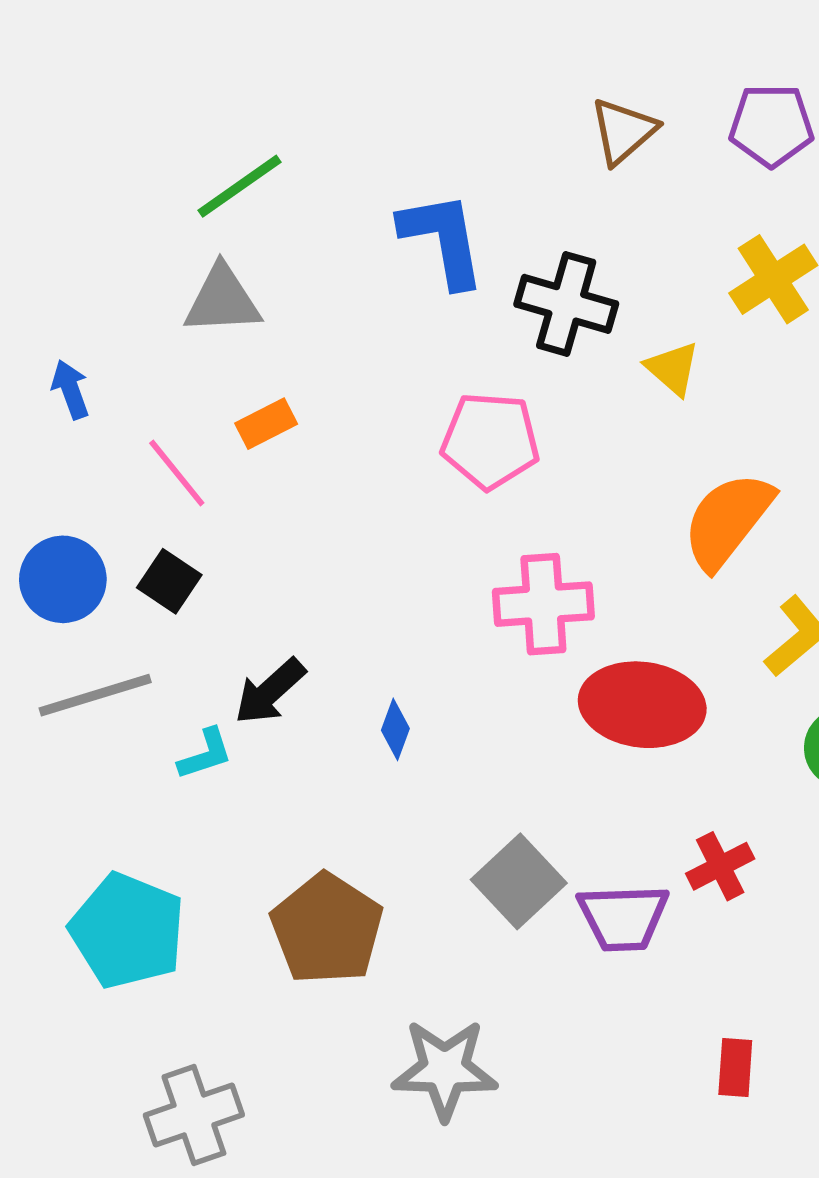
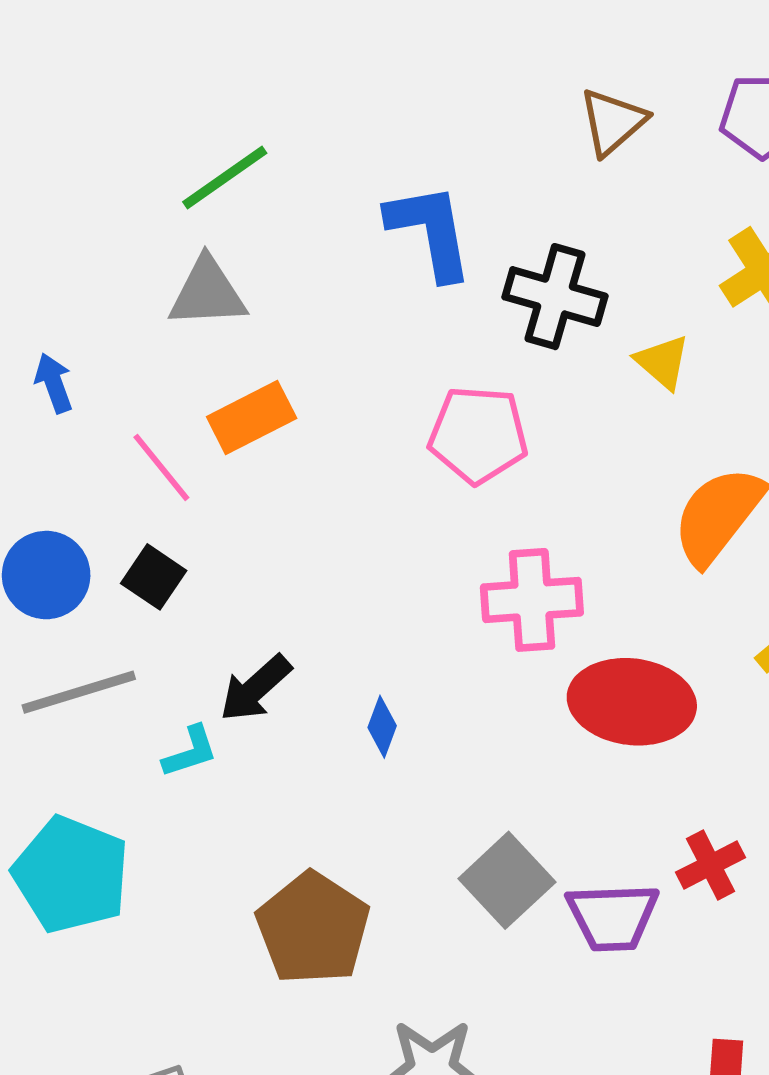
orange rectangle: (266, 424) -> (252, 418), size x1.4
cyan pentagon: (127, 931) -> (71, 875), moved

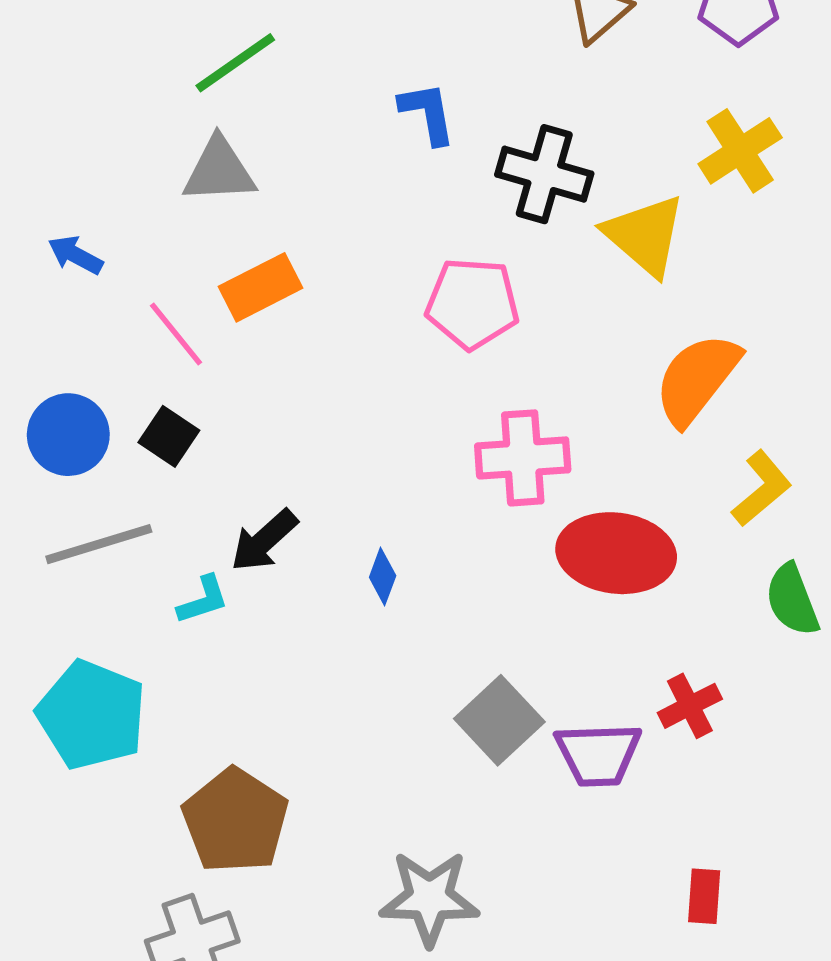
blue L-shape: (430, 231) -> (428, 113), size x0.7
yellow triangle: (663, 362) -> (645, 235), size x1.6
blue arrow: (54, 383) -> (75, 255), turned -42
brown pentagon: (313, 928) -> (235, 821), moved

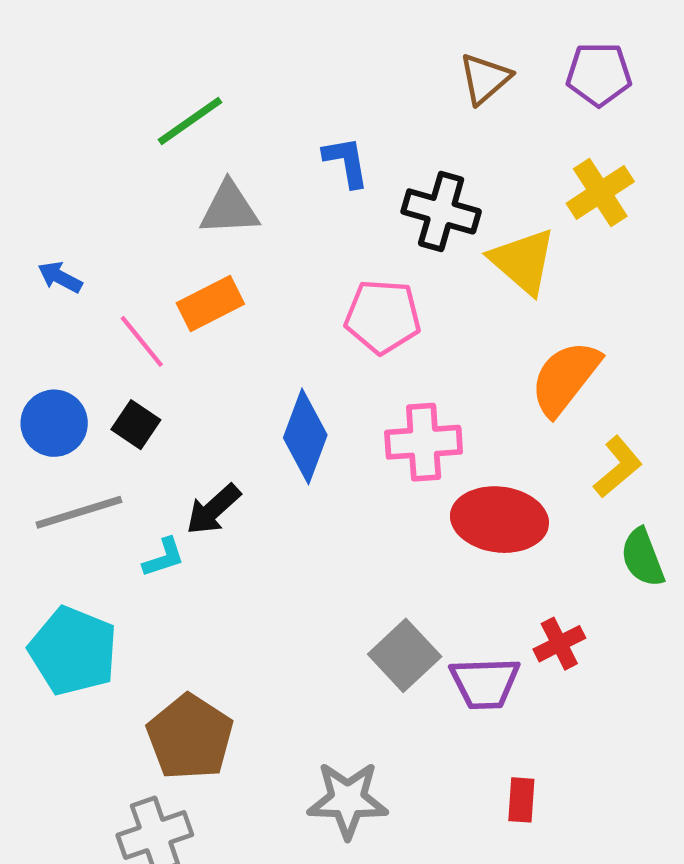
gray triangle: (219, 171) -> (229, 209), moved
blue diamond: (383, 576) -> (305, 436), moved, size x2.0
red rectangle: (704, 896) -> (521, 800), moved

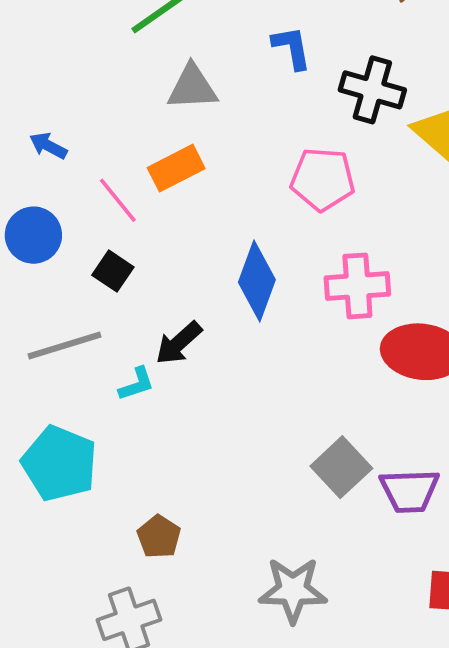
blue circle: (54, 423) -> (33, 235), moved
brown pentagon: (190, 737) -> (159, 537), size x0.6

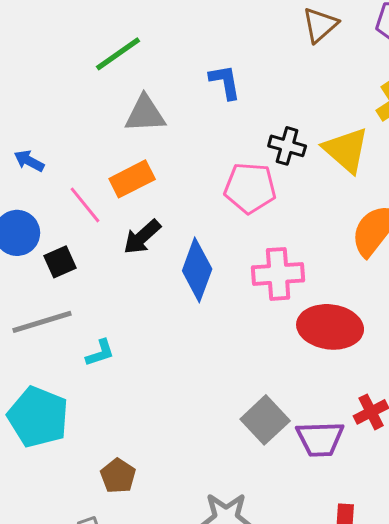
black cross: (372, 90) -> (287, 146), moved, size x0.7
black square: (113, 271) -> (60, 262), moved, turned 32
black arrow: (179, 343) -> (142, 237), moved

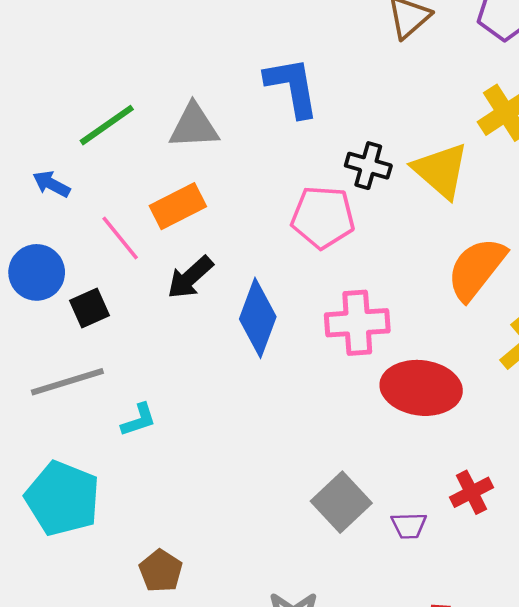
green line: (118, 54) -> (107, 125), moved
blue L-shape: (225, 82) -> (292, 87), size x1.4
purple trapezoid: (320, 439) -> (409, 525), size x0.6

